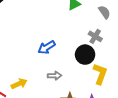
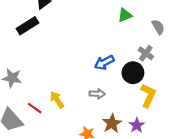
blue arrow: (47, 47) -> (104, 63), moved
yellow arrow: (19, 84) -> (57, 100), turned -105

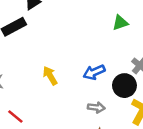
gray arrow: (97, 94) -> (96, 107), moved
yellow arrow: (57, 100) -> (50, 76), moved

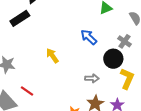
blue arrow: (94, 72) -> (89, 37), moved, turned 72

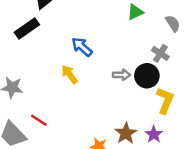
blue arrow: (89, 37) -> (82, 47), moved
gray arrow: (92, 78) -> (122, 75), moved

